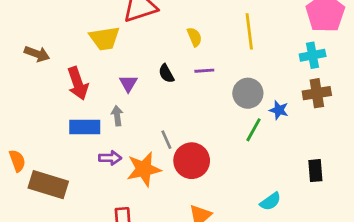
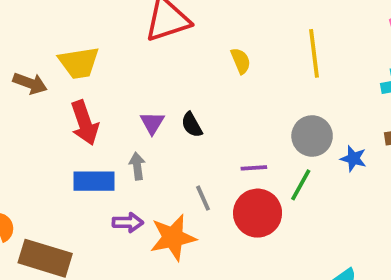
yellow trapezoid: (104, 38) -> (79, 63), moved
purple line: (204, 71) -> (254, 168), moved
black semicircle: (166, 74) -> (192, 125), moved
green line: (254, 130) -> (301, 185), moved
red circle: (192, 161) -> (258, 213), moved

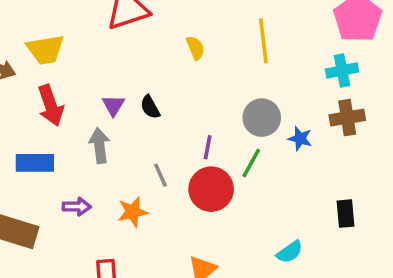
gray arrow: (137, 166) -> (99, 146), size x1.4
purple line: (254, 168) -> (208, 147), turned -75
blue rectangle: (94, 181) -> (35, 163), moved
purple arrow: (128, 222) -> (77, 207), moved
orange star: (173, 238) -> (133, 212), size x0.7

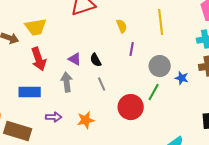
purple triangle: (113, 105) -> (75, 59), turned -32
purple line: (208, 147) -> (132, 49), moved
gray line: (161, 175) -> (102, 84), moved

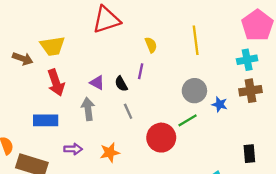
purple line: (132, 49) -> (141, 71), moved
green line: (154, 92) -> (188, 120), turned 30

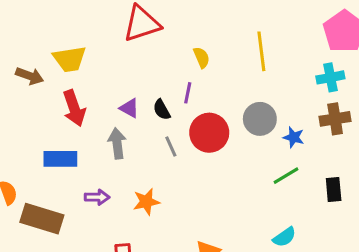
green line: (188, 120) -> (286, 176), moved
red circle: (161, 138) -> (209, 133), moved
black rectangle: (249, 154) -> (334, 189), moved

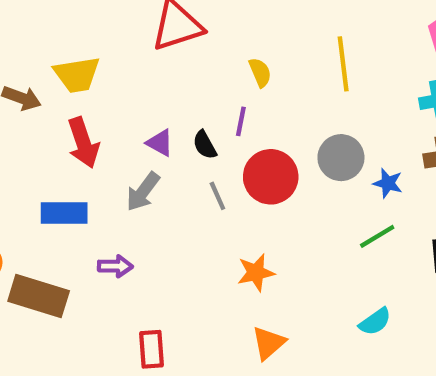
gray arrow: (117, 143) -> (143, 192), turned -136
orange star: (146, 202) -> (256, 273), moved

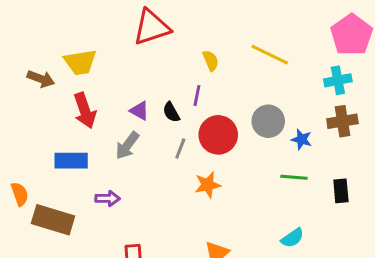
yellow line: (343, 64) -> (270, 55), turned -57
gray line: (217, 196) -> (180, 149), turned 45
green line: (377, 236) -> (294, 177), turned 36
orange star: (256, 273) -> (208, 185), moved

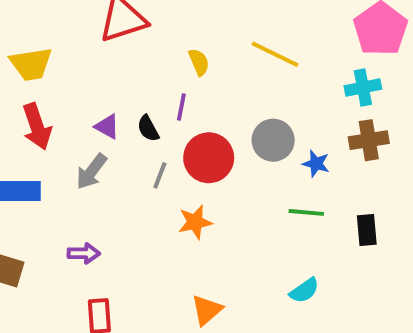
purple arrow: (108, 199) -> (84, 253), moved

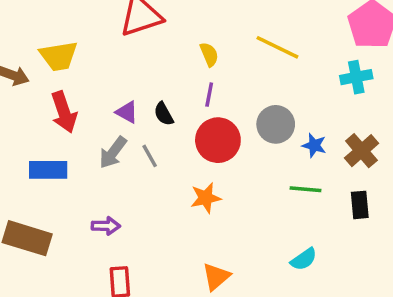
purple line: (181, 107) -> (209, 95), moved
brown cross: (369, 140) -> (361, 151), moved, turned -32
gray line: (160, 175) -> (150, 156), moved, turned -50

